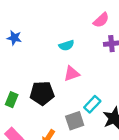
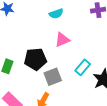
gray square: (75, 121) -> (53, 77), moved

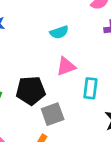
cyan rectangle: (83, 67) -> (90, 88), moved, turned -35

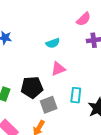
cyan rectangle: (90, 88) -> (76, 95), moved

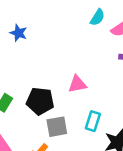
cyan semicircle: (53, 43) -> (97, 17), moved, turned -48

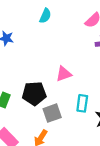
cyan semicircle: (97, 17) -> (45, 16), moved

